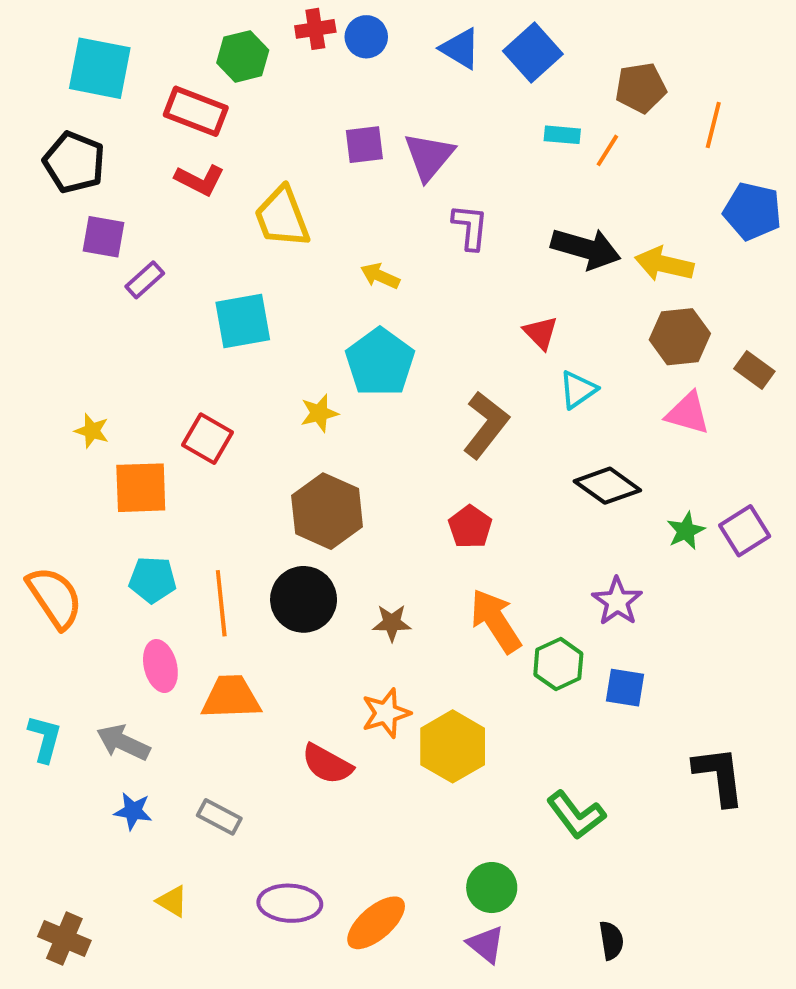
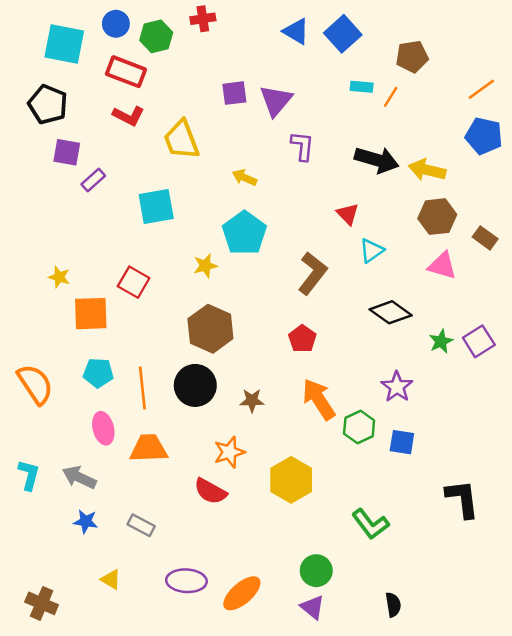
blue circle: (366, 37) -> (116, 24), moved
orange line: (713, 125) -> (481, 89), moved, turned 40
orange star: (386, 713) -> (229, 452), moved

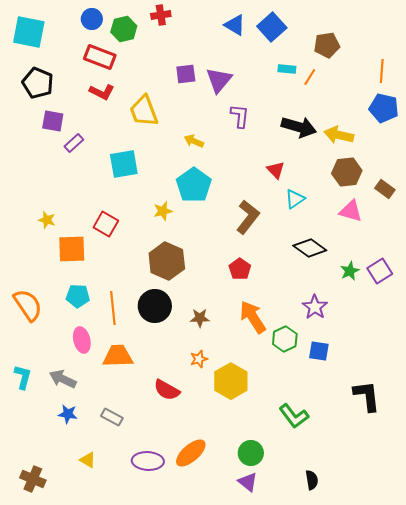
cyan square: (64, 44) -> (29, 32), moved
orange line: (481, 89) -> (382, 71), turned -50
orange star: (229, 452) -> (199, 359), moved, size x0.7
orange ellipse: (242, 593) -> (191, 453), moved

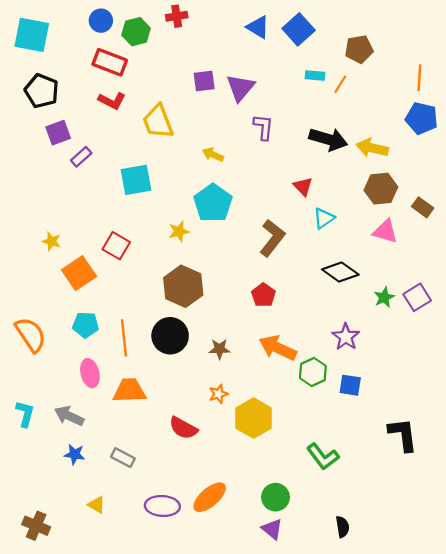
purple square: (53, 121) -> (58, 133), turned -30
orange square: (72, 249) -> (79, 273), turned -32
orange arrow: (253, 317) -> (278, 348), turned -32

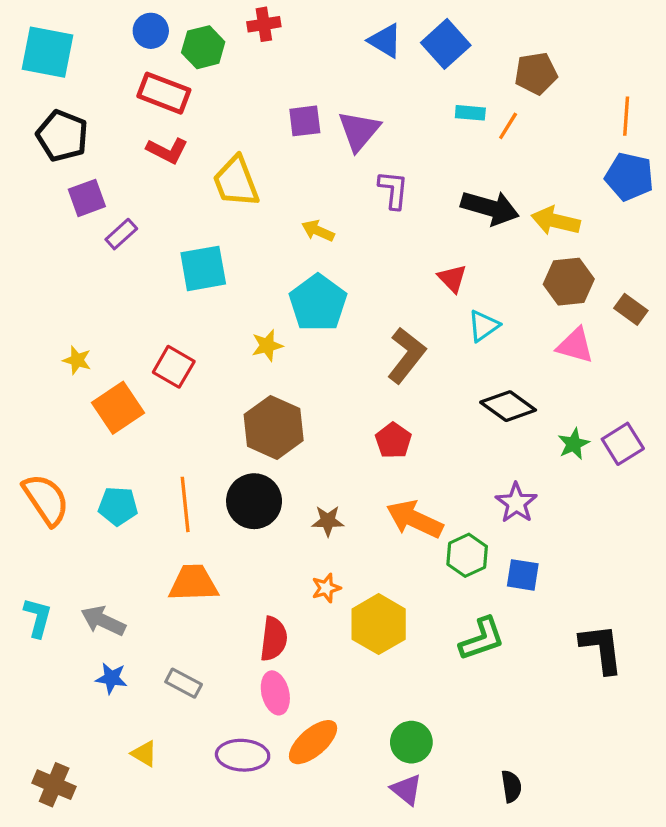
cyan pentagon: (86, 325) -> (118, 506), moved
pink ellipse: (90, 373) -> (275, 693), moved
red semicircle: (183, 428) -> (274, 639), turned -112
green L-shape: (323, 457) -> (482, 639), moved, turned -72

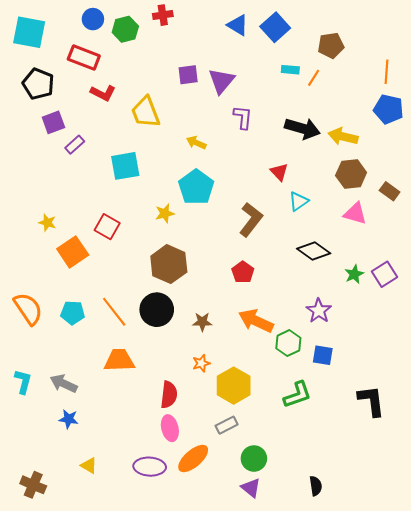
red rectangle: (164, 93) -> (84, 58), moved
orange line: (185, 504) -> (114, 312), turned -32
gray rectangle: (184, 683) -> (227, 425), moved, turned -55

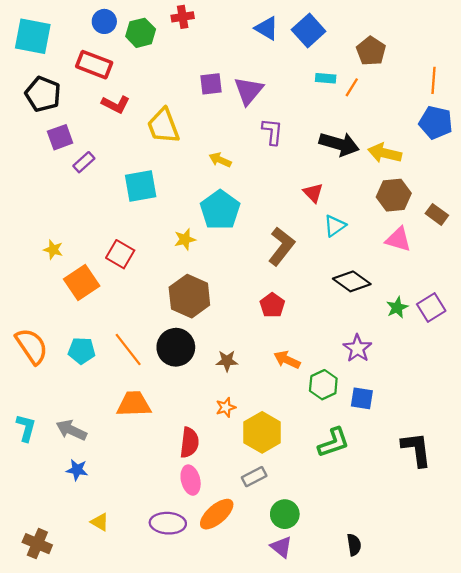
brown pentagon: (331, 45) -> (371, 51), turned -30
orange arrow: (256, 321) -> (287, 360), size x0.7

